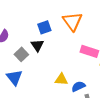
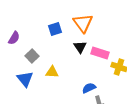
black triangle: (37, 45) -> (80, 47), moved
yellow triangle: (61, 79) -> (52, 72), moved

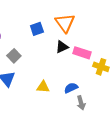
black triangle: (80, 47) -> (62, 47), turned 40
yellow triangle: (52, 72) -> (43, 87), moved

